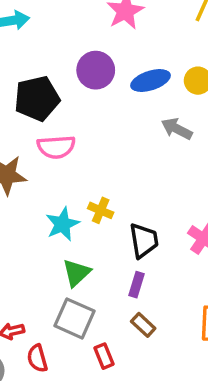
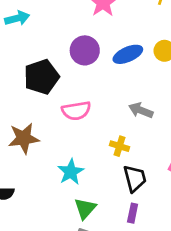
gray arrow: (177, 129) -> (141, 110), moved
pink semicircle: (56, 147) -> (76, 111), moved
yellow cross: (101, 210) -> (119, 146), moved

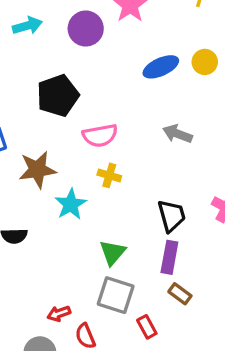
purple circle: (85, 50) -> (86, 29), moved
yellow cross: (119, 146) -> (109, 175), moved
cyan star: (71, 172) -> (71, 204), moved
purple rectangle: (133, 213) -> (169, 257), size x1.4

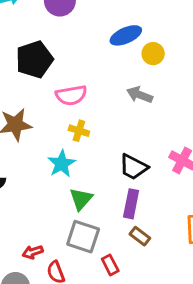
yellow circle: (205, 62) -> (153, 54), moved
cyan star: (71, 204) -> (62, 164), moved
black trapezoid: (172, 216) -> (133, 167), turned 132

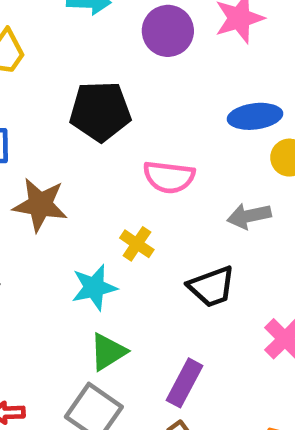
pink semicircle: (71, 95) -> (169, 177), moved
gray arrow: (140, 95) -> (249, 216), turned -50
black trapezoid: (133, 167) -> (212, 287), moved, turned -64

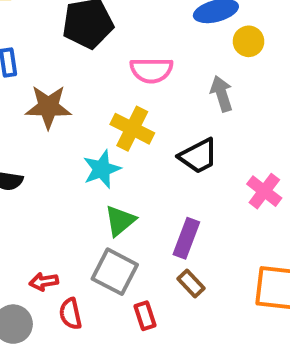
gray arrow: (249, 216) -> (222, 94), turned 92
yellow cross: (137, 244) -> (132, 129), size x1.5

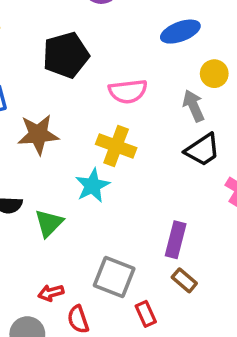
yellow circle: (249, 41) -> (214, 74), moved
black trapezoid: (198, 156) -> (202, 150), moved
green triangle: (120, 221) -> (49, 223), moved

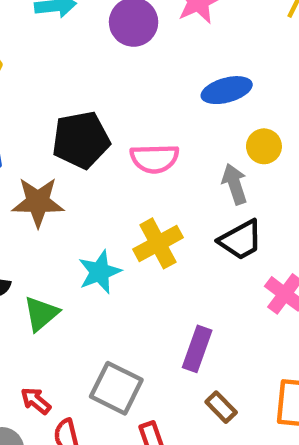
black pentagon: (66, 55) -> (81, 140), moved
yellow cross: (116, 146) -> (158, 243), moved, turned 36
brown rectangle: (184, 280) -> (221, 407), moved
red arrow: (51, 293) -> (36, 401), turned 50

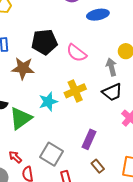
blue ellipse: (227, 90) -> (98, 15), moved
pink semicircle: (154, 159) -> (77, 53), turned 35
green triangle: (41, 314) -> (21, 118), size x1.4

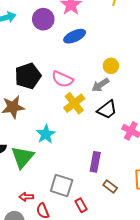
gray arrow: (111, 67) -> (100, 85), turned -96
yellow cross: (75, 91) -> (74, 103), moved
red arrow: (15, 157) -> (26, 197), turned -32

